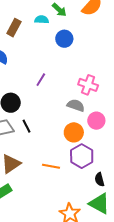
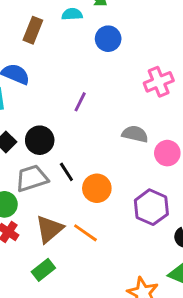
pink cross: (88, 85) -> (159, 82), moved, turned -36
orange circle: (74, 132) -> (97, 188), moved
orange line: (51, 166) -> (85, 233), moved, turned 30

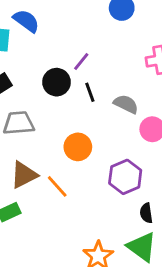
black circle: (40, 140) -> (56, 82), moved
black line: (66, 172) -> (90, 92), moved

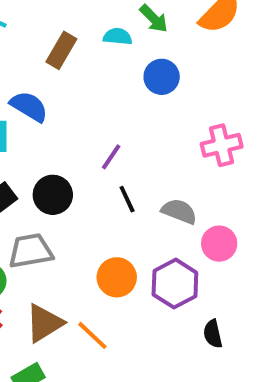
black circle: (56, 82) -> (53, 195), moved
purple hexagon: (125, 177) -> (175, 284), moved
black semicircle: (146, 213) -> (213, 334), moved

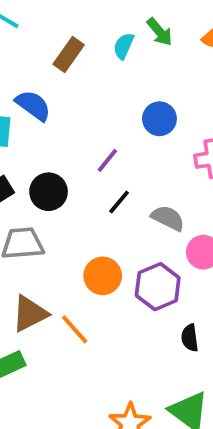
cyan semicircle: (118, 37) -> (124, 46), turned -76
blue circle: (162, 77) -> (159, 119), moved
black line: (127, 199) -> (119, 202), turned 60

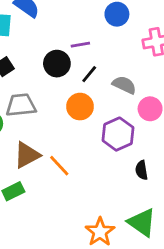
purple line: (107, 160) -> (80, 45), turned 42
black circle: (49, 192) -> (57, 64), moved
orange circle: (103, 276) -> (80, 107), moved

